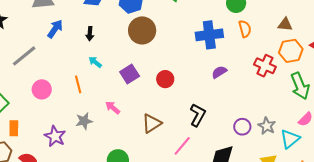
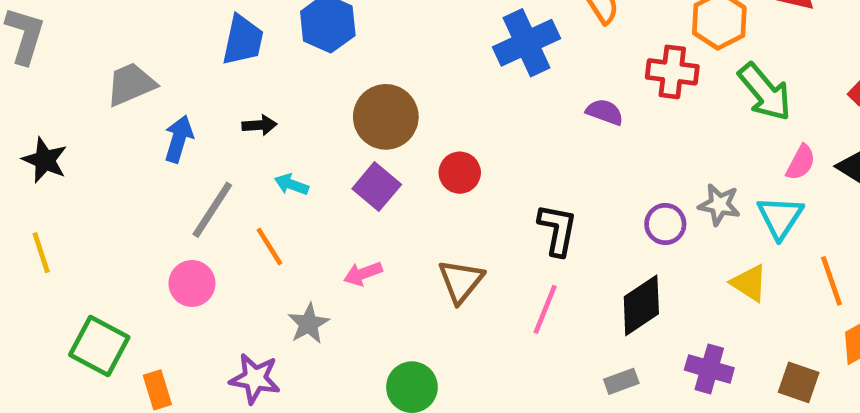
brown circle: (142, 30) -> (386, 117), moved
black arrow: (90, 34) -> (259, 125), turned -80
gray line: (24, 56) -> (212, 210), moved
purple semicircle: (219, 72) -> (605, 112), moved, turned 70
pink arrow: (113, 108) -> (363, 274), turned -42

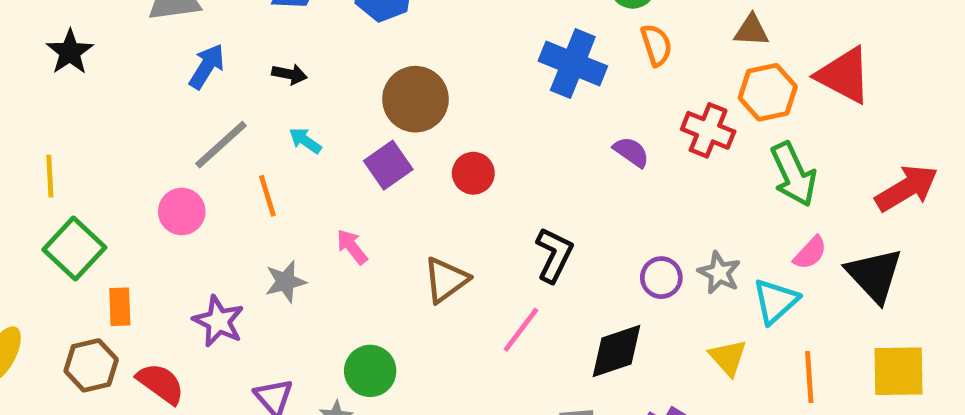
blue cross: (526, 43) -> (573, 64), turned 32
yellow line: (41, 253) -> (50, 176), moved
pink arrow: (363, 274) -> (352, 247), turned 57

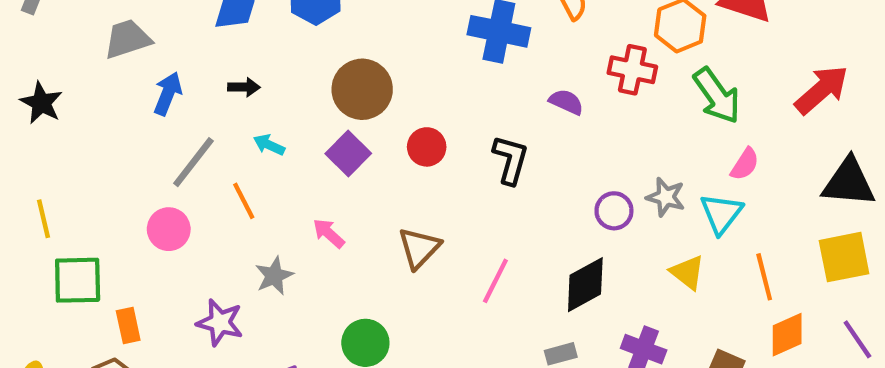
green square: (74, 249) -> (78, 280), turned -34
black L-shape: (554, 255) -> (510, 160), moved
black triangle: (874, 275) -> (849, 182), moved, turned -32

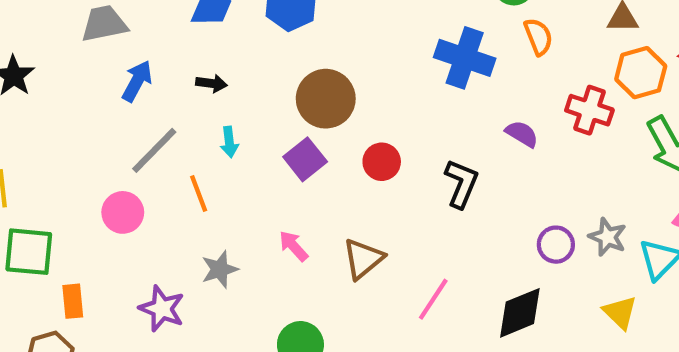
cyan arrow: (269, 145) -> (229, 142), turned -128
pink arrow: (329, 233) -> (293, 246), moved

